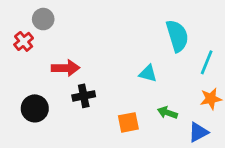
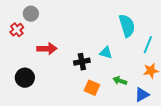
black cross: (84, 96) -> (82, 62), moved
orange square: (128, 122) -> (92, 88), turned 35

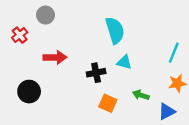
gray circle: (31, 14) -> (46, 15), moved
cyan semicircle: (127, 26) -> (115, 30), moved

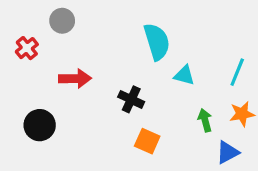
cyan triangle: (124, 62) -> (184, 75), moved
black cross: (96, 73) -> (131, 99), turned 36
green arrow: (141, 95) -> (205, 120), moved, turned 56

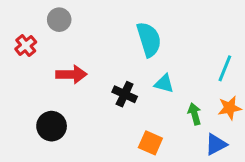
cyan triangle: (184, 75) -> (164, 84), moved
black circle: (40, 125) -> (52, 126), moved
orange square: (147, 141) -> (150, 143), moved

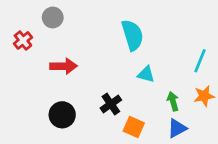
black cross: (125, 94) -> (111, 104), moved, turned 30
black circle: (52, 126) -> (62, 115), moved
blue triangle: (216, 144) -> (177, 128), moved

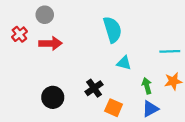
cyan line: (200, 61) -> (170, 51), turned 66
red arrow: (64, 66) -> (50, 43), moved

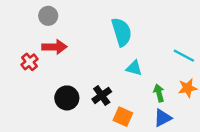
red cross: (19, 34) -> (30, 62), moved
cyan line: (170, 51) -> (184, 56), turned 30
black circle: (53, 97) -> (67, 98), moved

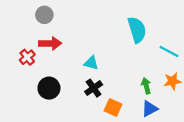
cyan semicircle: (122, 32) -> (137, 30), moved
cyan triangle: (134, 68) -> (91, 63), moved
black circle: (67, 98) -> (49, 88), moved

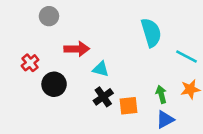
red arrow: (50, 43) -> (77, 49), moved
black circle: (49, 88) -> (54, 84), moved
orange square: (113, 108) -> (128, 106), moved, turned -30

